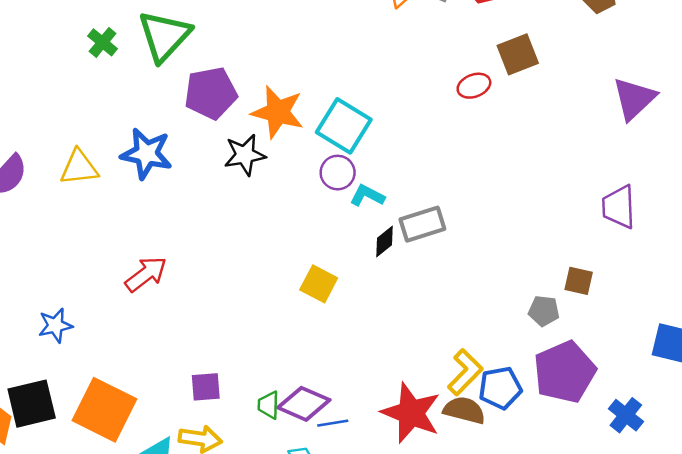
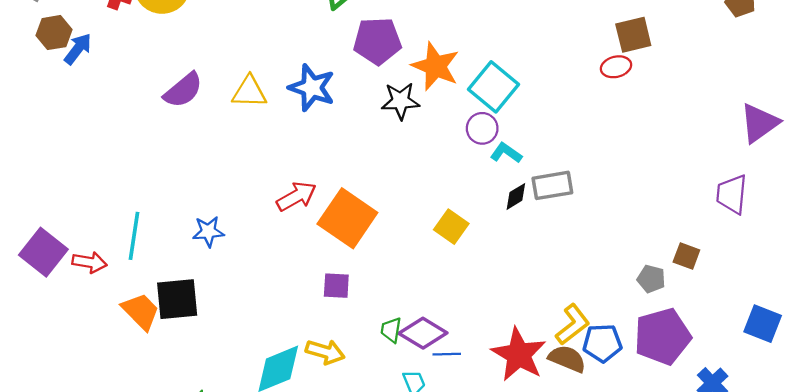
brown square: (518, 54) -> (633, 35), moved
purple triangle: (634, 99) -> (759, 123), moved
purple square: (206, 387) -> (336, 286), moved
orange square: (104, 410) -> (347, 218), moved

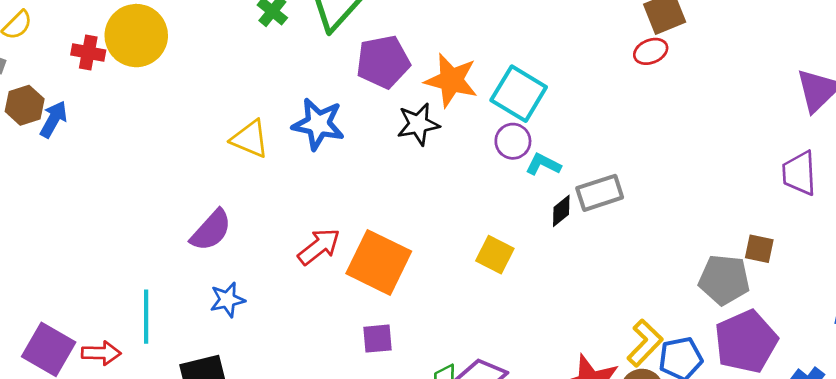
purple semicircle: (183, 90) -> (211, 230), moved
yellow triangle: (249, 92) -> (250, 139), turned 30
gray pentagon: (651, 279) -> (724, 280), size x1.6

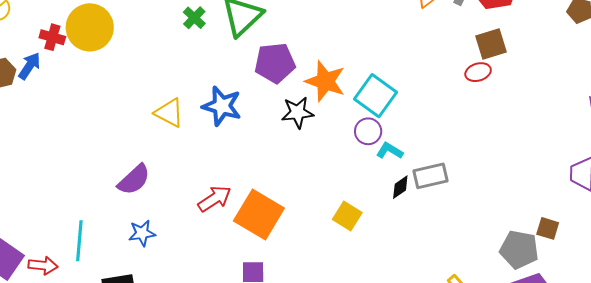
blue arrow: (54, 119) -> (29, 66), moved

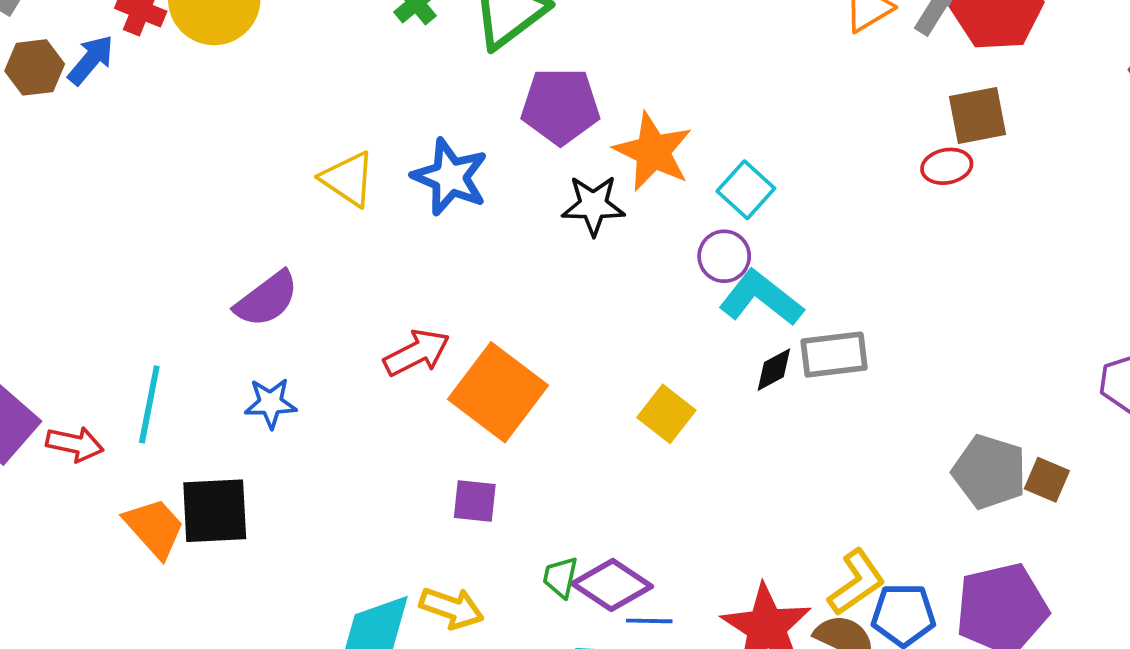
cyan square: (376, 96) -> (746, 190), size x0.7
cyan L-shape: (390, 151) -> (761, 298), size x1.6
gray pentagon: (519, 250) -> (989, 472), moved

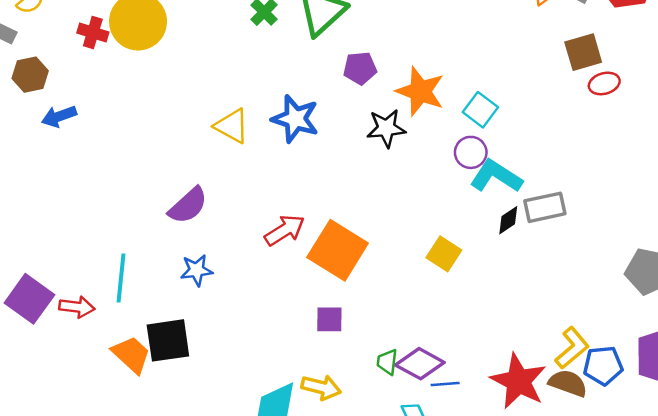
blue arrow: (91, 60) -> (59, 116), moved, turned -144
purple pentagon: (560, 106) -> (360, 68), size x0.7
brown square: (977, 115) -> (583, 52), moved

